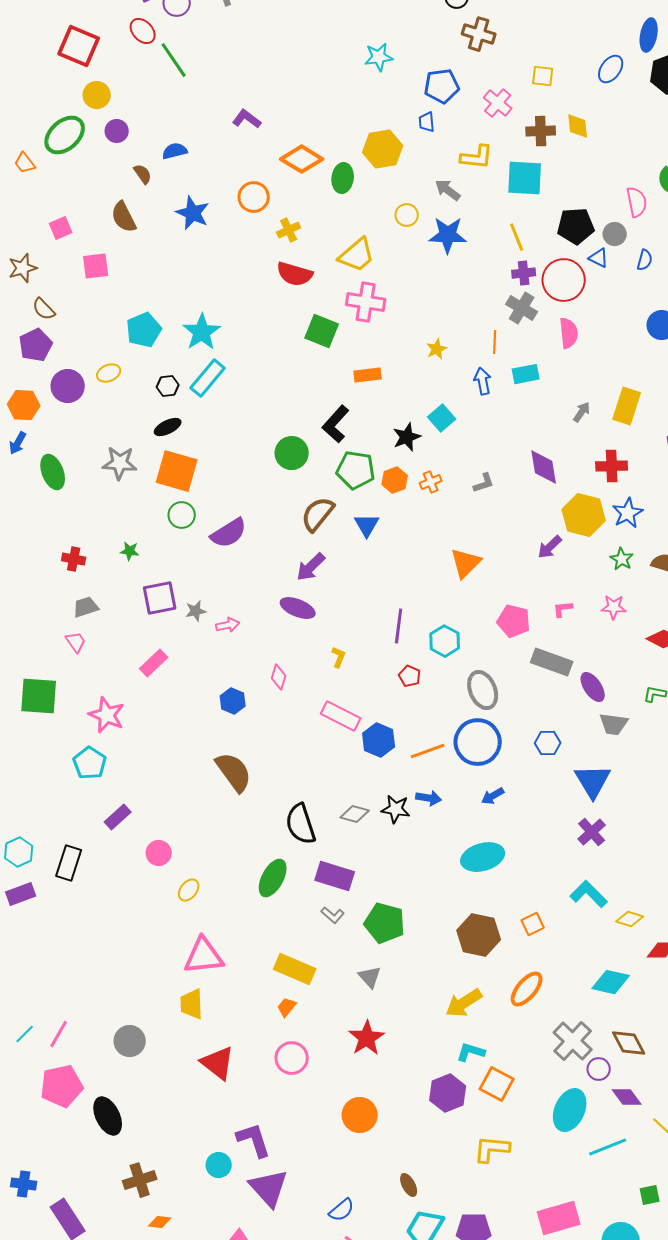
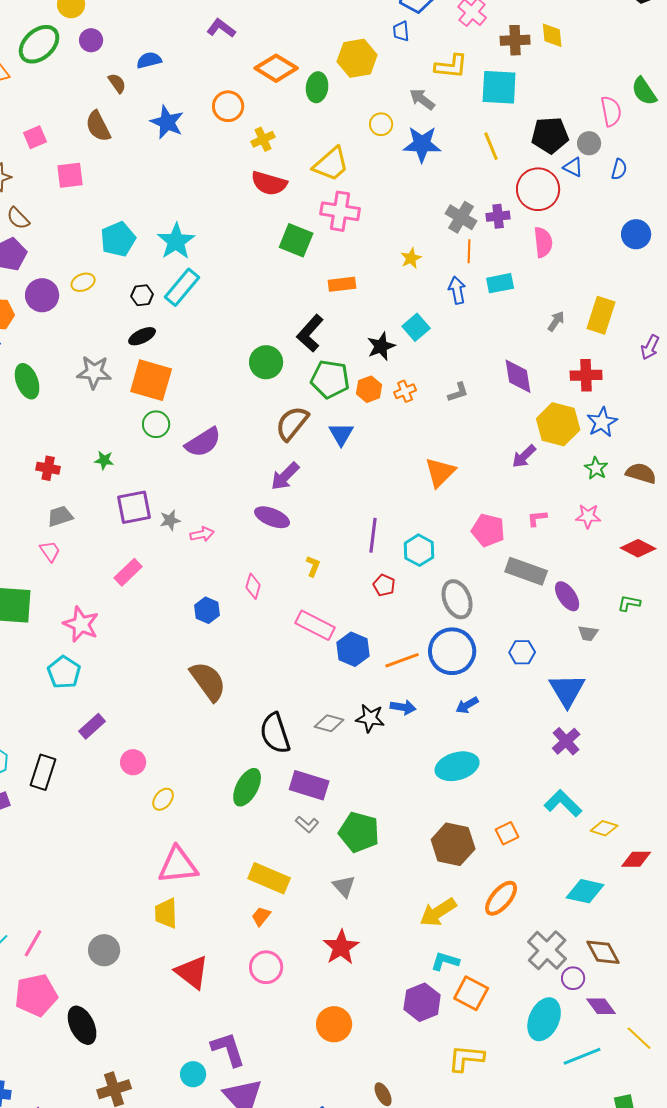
purple cross: (524, 273) -> (498, 216), moved
gray cross: (522, 308) -> (461, 217), moved
gray trapezoid: (614, 724) -> (588, 633), size x0.7

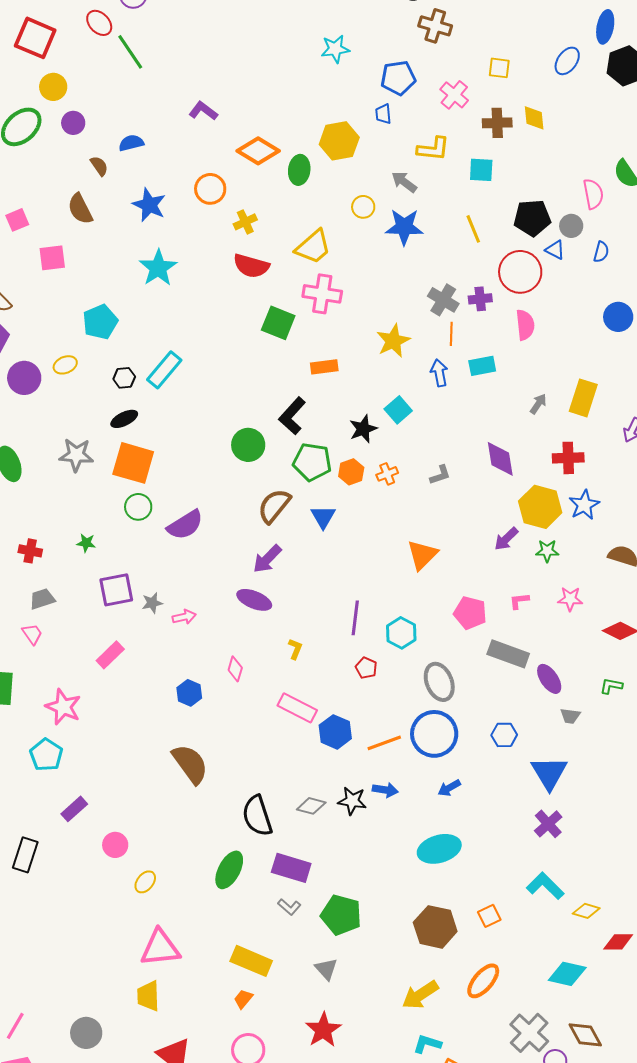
cyan square: (499, 87) -> (481, 170), size x0.7
cyan star: (176, 241) -> (158, 268), moved
yellow star: (411, 258) -> (393, 341), size x1.6
green star: (596, 468) -> (547, 551), moved, turned -30

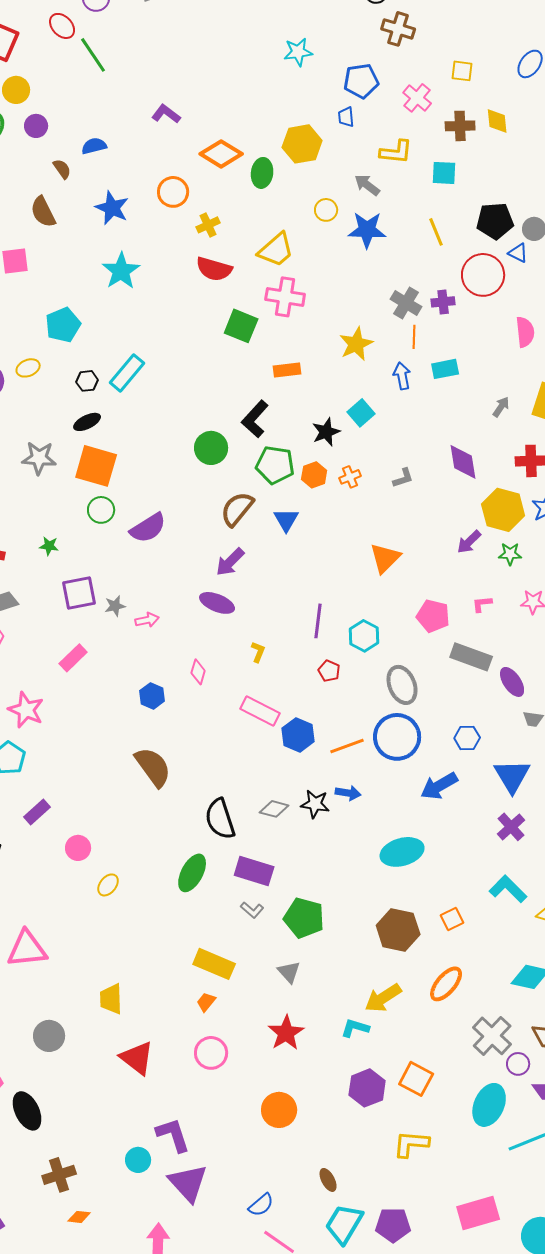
pink semicircle: (525, 325) -> (525, 332), moved
blue arrow: (449, 788) -> (439, 786), moved, size x1.6
pink triangle: (160, 948) -> (27, 949), moved
cyan L-shape: (427, 1044) -> (355, 1028), moved

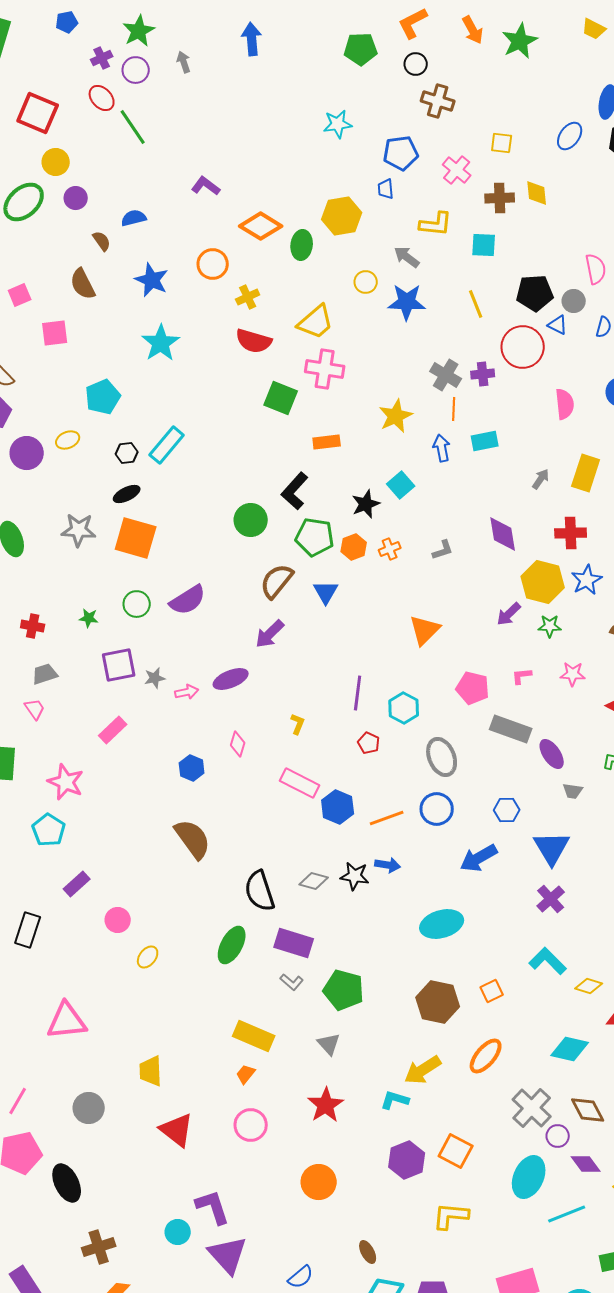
green circle: (101, 510) -> (137, 604), moved
purple ellipse: (217, 603) -> (231, 679), moved, turned -44
blue circle: (397, 737) -> (437, 809), size x0.7

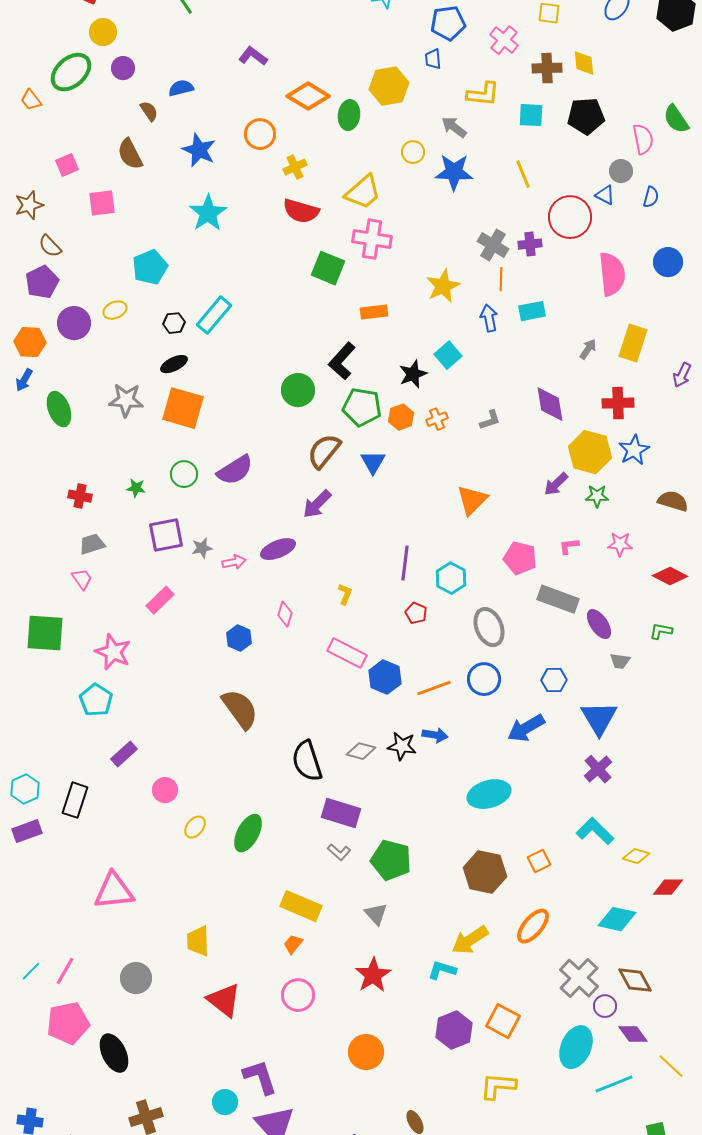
black pentagon: (535, 293) -> (586, 116), moved
pink semicircle: (565, 404) -> (612, 274), size x1.4
green ellipse: (232, 945) -> (248, 833), moved

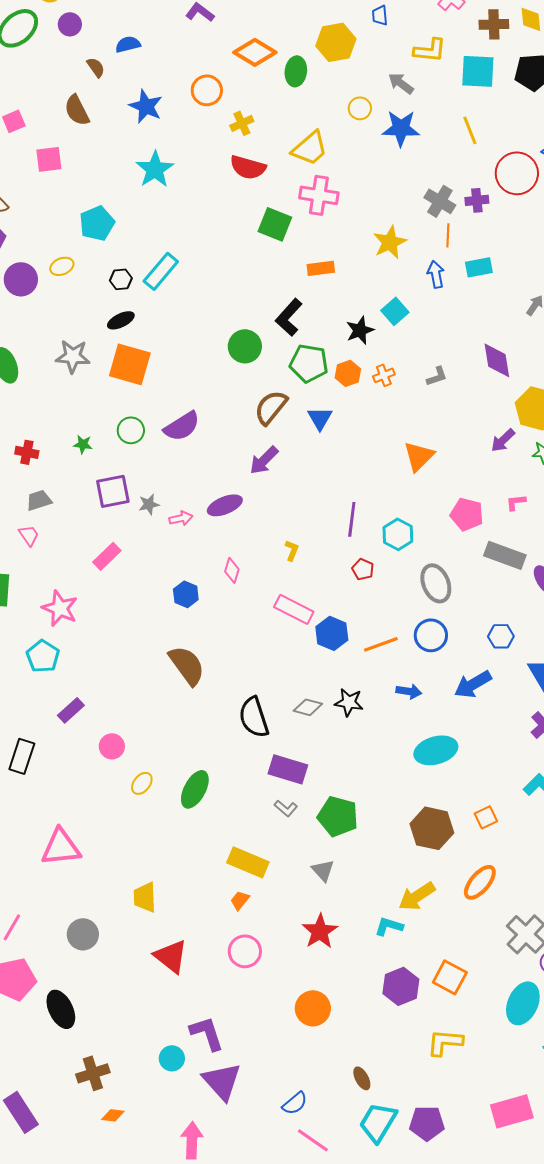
cyan square: (531, 115) -> (478, 71), size x1.4
blue arrow: (435, 735) -> (409, 691), moved

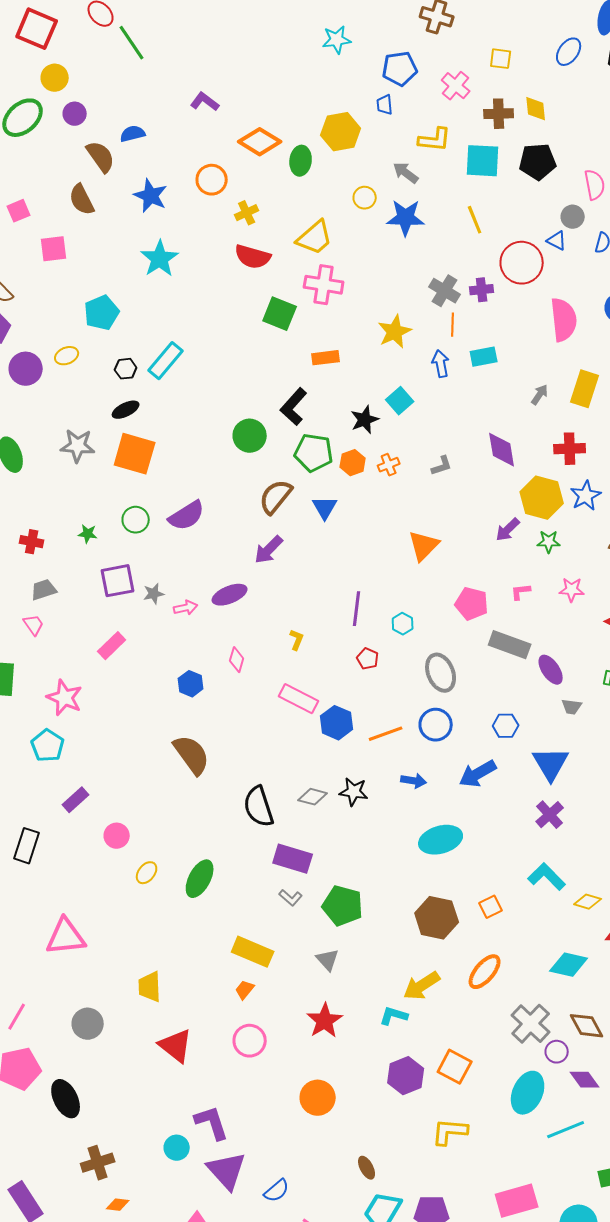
brown semicircle: (96, 67) -> (101, 157), size x1.6
cyan hexagon: (398, 534) -> (403, 624), size x0.7
blue semicircle: (295, 1103) -> (277, 1191), moved

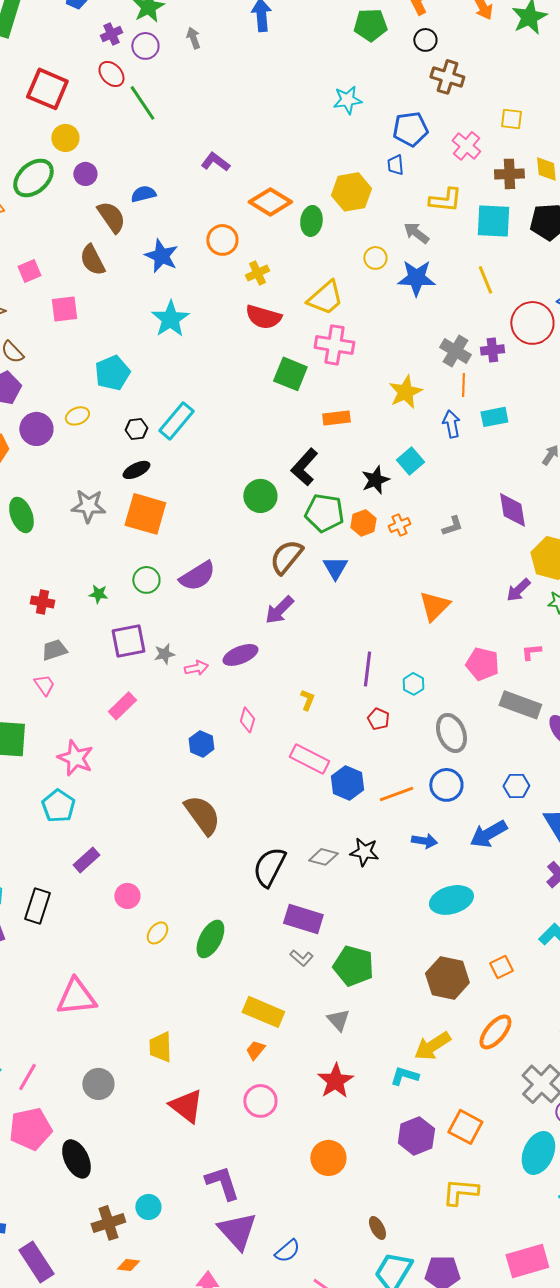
black semicircle: (259, 807) -> (269, 867), turned 45
cyan circle: (177, 1148) -> (148, 1207), moved

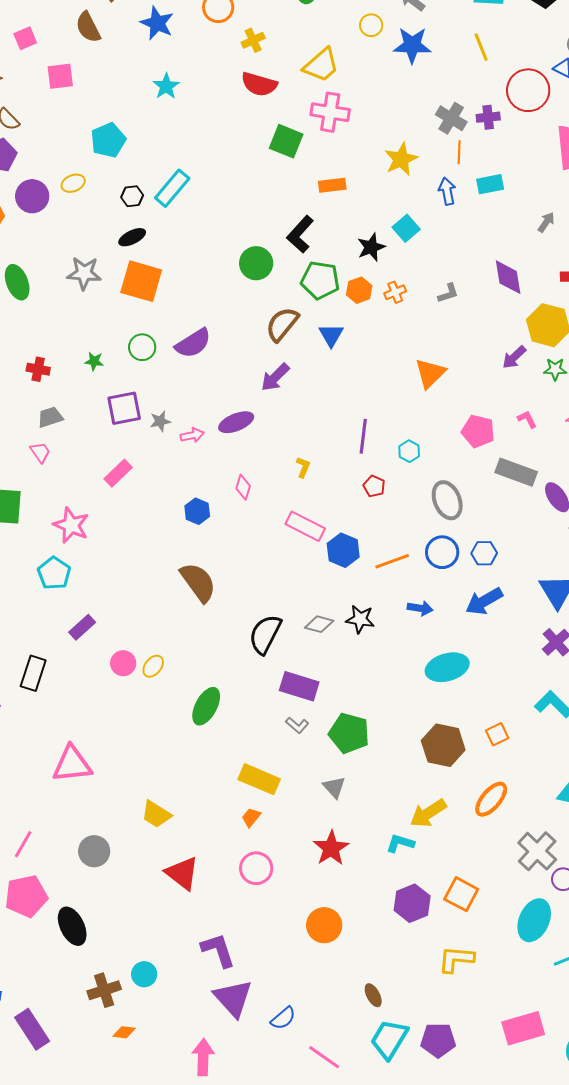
cyan star: (170, 319) -> (166, 86), size x0.7
pink L-shape: (531, 652) -> (527, 419), turned 70
blue hexagon: (516, 786) -> (484, 553), moved
yellow ellipse: (157, 933) -> (153, 666), moved
yellow trapezoid: (160, 1047) -> (156, 814), turned -56

